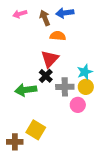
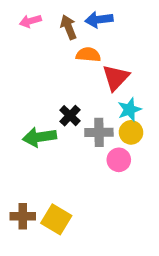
red triangle: (50, 59) -> (116, 77), moved
yellow square: (36, 130) -> (56, 219), moved

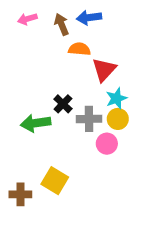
yellow square: (56, 219) -> (55, 181), moved

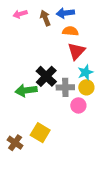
orange semicircle: (79, 49) -> (70, 31), moved
black cross: (63, 104) -> (46, 76), size x1.5
brown cross: (20, 194) -> (15, 143), turned 35

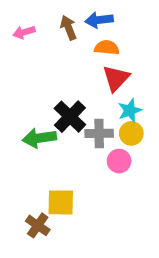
pink arrow: (20, 14) -> (24, 32), moved
yellow square: (40, 133) -> (61, 202), turned -30
brown cross: (15, 143) -> (38, 225), moved

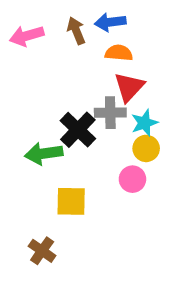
pink arrow: (24, 32) -> (27, 36), size x1.4
gray cross: (99, 133) -> (110, 113), moved
yellow square: (61, 202) -> (71, 201), moved

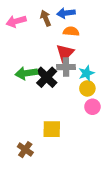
red triangle: (129, 87) -> (65, 53), moved
green arrow: (44, 154) -> (26, 73), moved
pink circle: (132, 179) -> (92, 107), moved
yellow square: (71, 201) -> (52, 129), moved

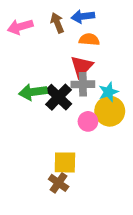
yellow circle: (87, 88) -> (110, 111), size x1.5
pink circle: (92, 107) -> (88, 121), moved
brown cross: (25, 150) -> (59, 183), moved

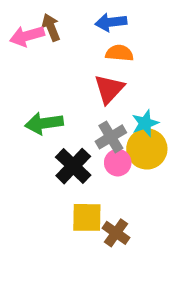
brown arrow: (57, 23) -> (51, 27), moved
gray cross: (83, 84) -> (111, 137), moved, turned -30
black cross: (59, 97) -> (73, 166), moved
brown cross: (59, 183) -> (116, 233), moved

